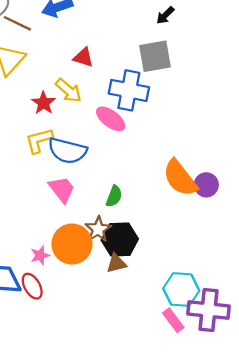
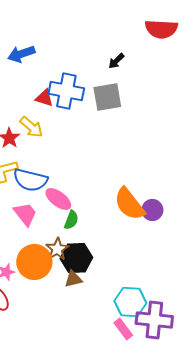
blue cross: (129, 90) -> (66, 91), moved
pink ellipse: (111, 119) -> (58, 199), moved

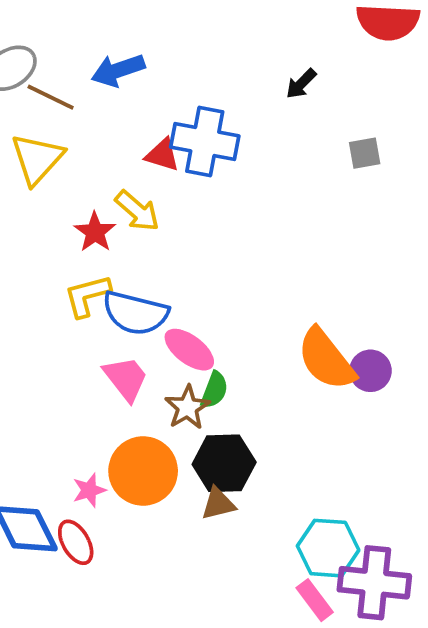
gray square: (107, 97) -> (365, 153), moved, size x0.6
brown star: (57, 249) -> (187, 407), moved

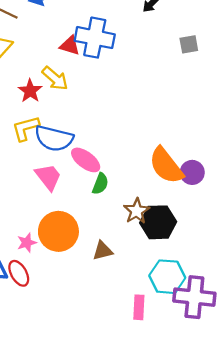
brown star: (187, 407) -> (137, 211), moved
black hexagon: (224, 463) -> (158, 222), moved
pink rectangle: (315, 600) -> (139, 307), moved, turned 40

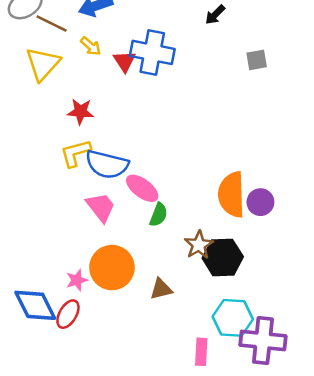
red triangle: (70, 45) -> (125, 61), turned 40
yellow arrow: (55, 78) -> (91, 46), moved, size x0.7
red star: (30, 91) -> (81, 112), turned -30
orange semicircle: (166, 166) -> (231, 195), turned 36
red ellipse: (19, 273) -> (68, 314), turned 60

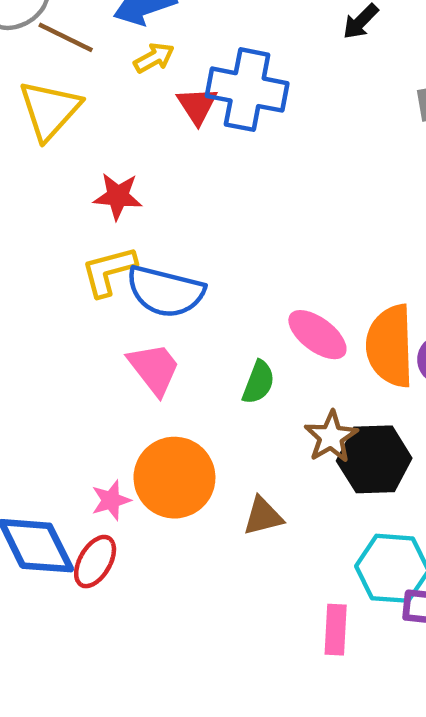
yellow arrow: (91, 46) -> (154, 58), moved, turned -70
pink ellipse: (142, 188) -> (317, 335), moved

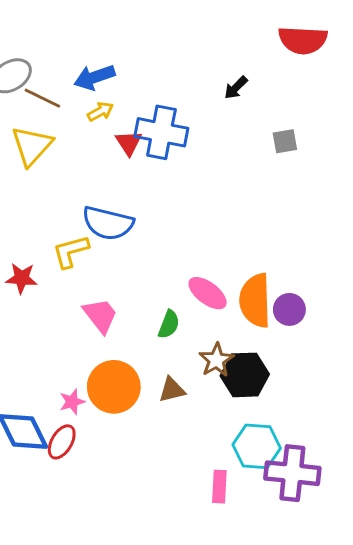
red star: (118, 196) -> (22, 278), moved
blue semicircle: (165, 292) -> (108, 223), moved
brown triangle: (263, 516) -> (172, 390), moved

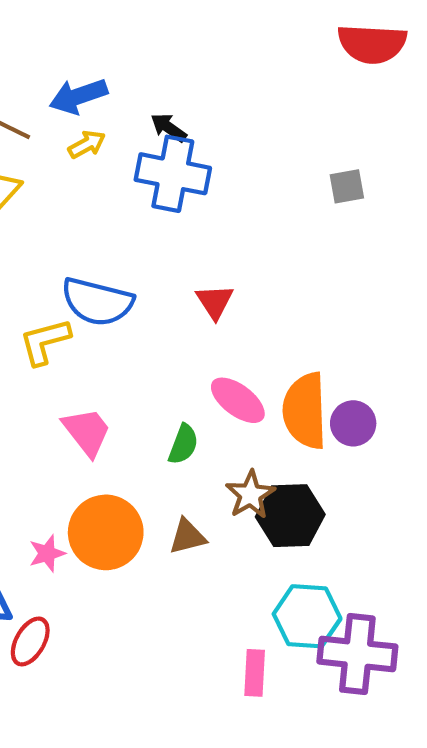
black arrow: (236, 88) -> (169, 128), moved, turned 80
red triangle: (129, 143) -> (215, 302), moved
red ellipse: (62, 442) -> (30, 641), moved

